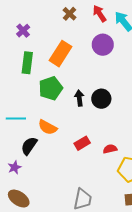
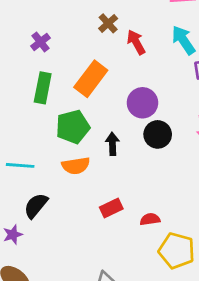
red arrow: (100, 14) -> (136, 42), moved
purple circle: (103, 45) -> (142, 103), moved
black circle: (101, 99) -> (158, 134), moved
orange semicircle: (48, 127) -> (76, 166), moved, turned -42

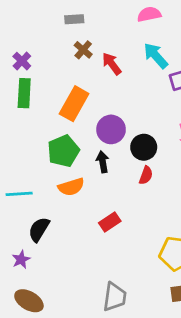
purple cross: (40, 42) -> (22, 61), moved
green rectangle: (43, 88) -> (24, 93), moved
purple circle: (142, 103) -> (111, 129), moved
red semicircle: (150, 219) -> (146, 175), moved, turned 126

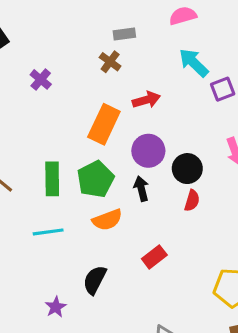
gray rectangle: (74, 19) -> (124, 34), moved
red arrow: (112, 64) -> (146, 100), moved, turned 115
green rectangle: (24, 93) -> (52, 179), moved
black semicircle: (39, 229) -> (95, 280), moved

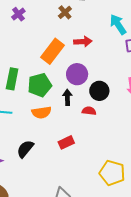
red semicircle: (192, 201) -> (89, 111), moved, turned -112

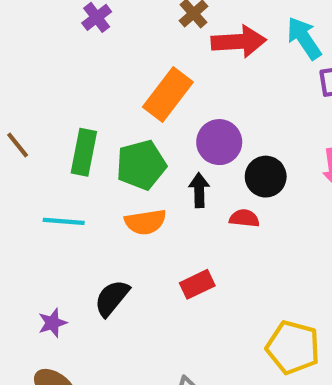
red arrow: (83, 42) -> (239, 41), moved, size x1.4

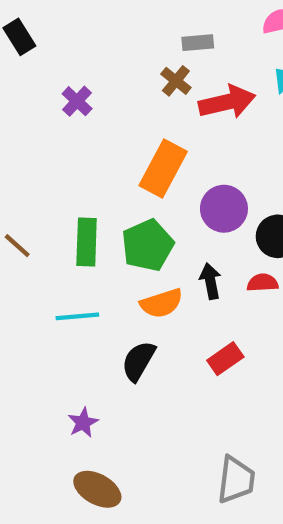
black arrow: (199, 190) -> (210, 281), moved
black semicircle: (112, 298) -> (138, 361), moved

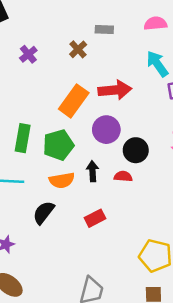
brown cross: (176, 81) -> (78, 49), moved
red arrow: (227, 102) -> (115, 90), moved

